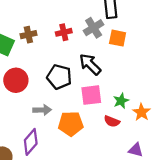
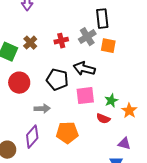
brown cross: (28, 35) -> (30, 43), turned -32
black arrow: (90, 64) -> (84, 69), turned -30
orange pentagon: (71, 124) -> (67, 133), moved

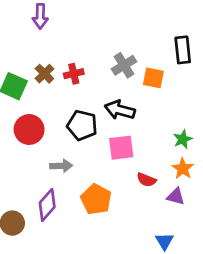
black rectangle: (102, 19) -> (183, 50), moved
red cross: (61, 41) -> (74, 74), moved
green star: (111, 101) -> (183, 139), moved
orange pentagon: (67, 133) -> (96, 199), turned 30
purple triangle: (124, 144) -> (176, 197), moved

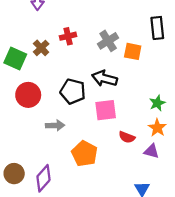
red cross: (74, 74) -> (68, 36), moved
purple diamond: (47, 205) -> (43, 178), moved

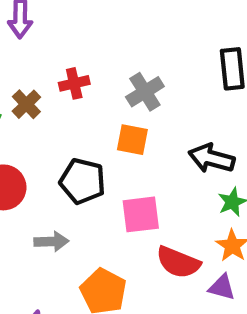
orange square: (133, 51) -> (132, 140), moved
black arrow: (104, 78) -> (211, 158), moved
red semicircle: (127, 137) -> (178, 262), size x1.5

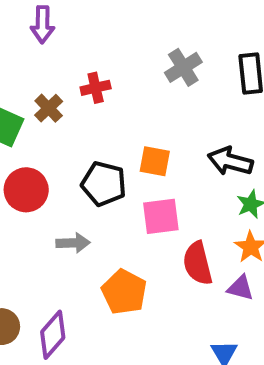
gray cross: (145, 92) -> (183, 67), moved
orange square: (132, 140) -> (155, 161), moved
red semicircle: (178, 262) -> (198, 263), turned 54

